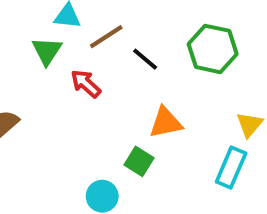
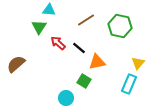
brown line: (106, 37) -> (86, 20), moved
black line: (145, 59) -> (79, 48), moved

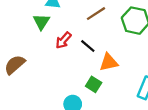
red arrow: (58, 43) -> (63, 40), turned -91

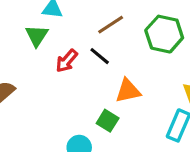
black line: (88, 46) -> (100, 56), moved

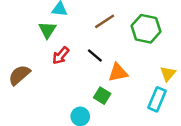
black line: (100, 56) -> (95, 55), moved
red arrow: (67, 61) -> (61, 55), moved

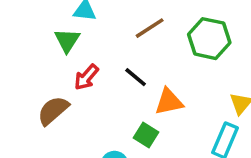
brown semicircle: (19, 75) -> (53, 111), moved

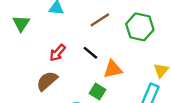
green triangle: (67, 40) -> (21, 23), moved
brown semicircle: (53, 111) -> (47, 81), moved

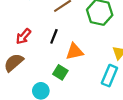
black line: (90, 53) -> (54, 36), turned 72

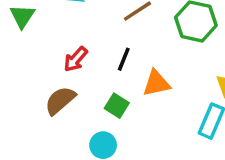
green square: (60, 72) -> (117, 106), moved

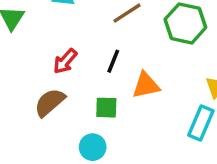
green square: (117, 106) -> (106, 108), turned -30

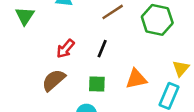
orange triangle: (146, 85) -> (136, 79), moved

